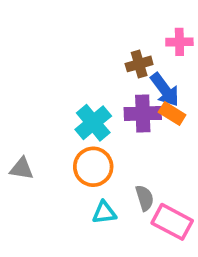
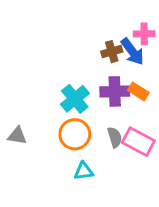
blue arrow: (165, 90) -> (132, 52), moved
gray semicircle: (145, 198) -> (115, 137), moved
pink rectangle: (172, 222) -> (138, 142), moved

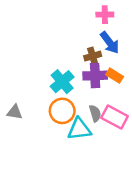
pink cross: (144, 34) -> (105, 15), moved
brown cross: (112, 52) -> (93, 56), moved
cyan triangle: (84, 171) -> (79, 129), moved, size x1.5

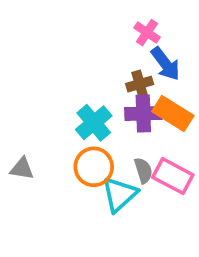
pink cross: (105, 15) -> (147, 33), moved, turned 35
orange rectangle: (115, 76) -> (173, 113), size x1.5
cyan triangle: (79, 129) -> (119, 194), turned -35

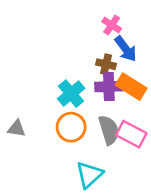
brown cross: (140, 84) -> (106, 64), turned 30
gray semicircle: (143, 171) -> (109, 130), size x1.5
cyan triangle: (119, 194) -> (89, 175), moved

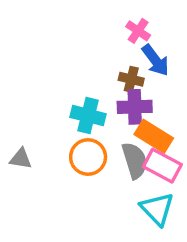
orange rectangle: (131, 87) -> (154, 136), moved
cyan cross: (71, 94) -> (88, 116), turned -36
cyan triangle: (89, 175) -> (157, 209), moved, turned -32

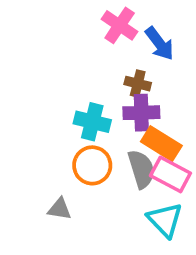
pink cross: (138, 31) -> (120, 25), moved, size x1.4
blue arrow: (155, 60) -> (160, 44), moved
gray triangle: (21, 159) -> (60, 209), moved

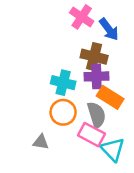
brown cross: (138, 84) -> (94, 57), size x1.5
pink rectangle: (170, 174) -> (92, 135), moved

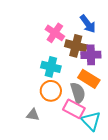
pink cross: (82, 17) -> (55, 33), moved
purple cross: (97, 76) -> (91, 55), moved

